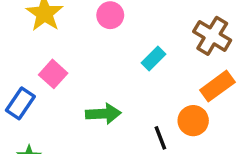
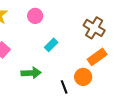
cyan rectangle: (153, 58) -> (51, 45), moved

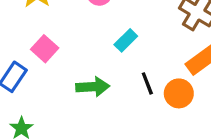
black line: (64, 87) -> (147, 83), moved

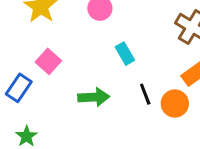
cyan rectangle: (126, 40) -> (125, 54), turned -75

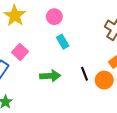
cyan rectangle: (125, 54) -> (63, 42), moved

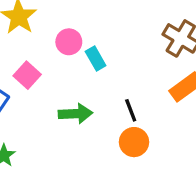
pink circle: (54, 17) -> (69, 42), moved
orange circle: (104, 80) -> (134, 142), moved

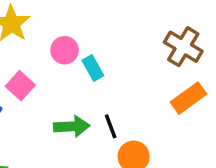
black line: (131, 110) -> (111, 126), moved

